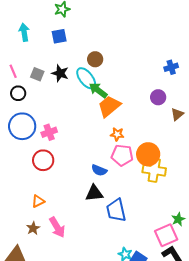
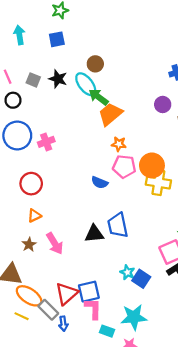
red circle: (43, 160) -> (31, 184), moved
black triangle: (94, 193) -> (94, 234), moved

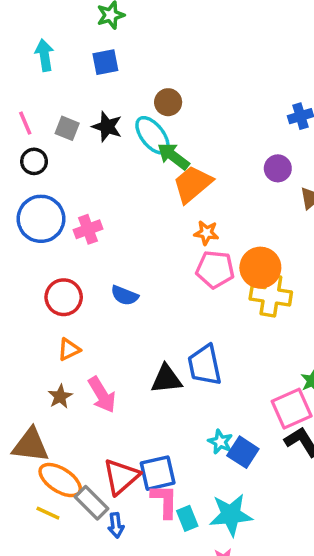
blue semicircle: (100, 183) -> (125, 295), moved
cyan rectangle: (107, 331) -> (187, 518), moved, turned 48

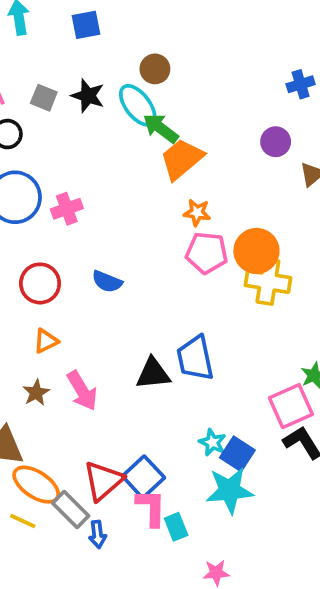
blue square: (158, 473) -> (143, 477), turned -30
cyan star: (231, 515) -> (230, 490), moved

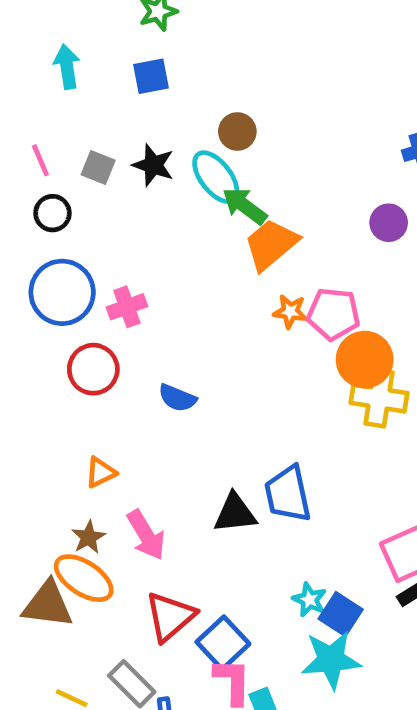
pink pentagon: (207, 253) -> (333, 314), moved
red circle: (40, 283) -> (93, 369), moved
red triangle: (103, 481) -> (170, 617), moved
orange ellipse: (36, 485) -> (84, 578), moved

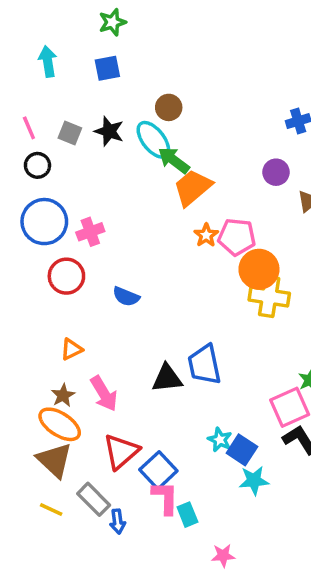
orange star: (290, 312) -> (206, 235), turned 30
brown triangle: (48, 604) -> (55, 460), moved, turned 36
cyan star: (331, 660) -> (254, 481), moved, size x0.7

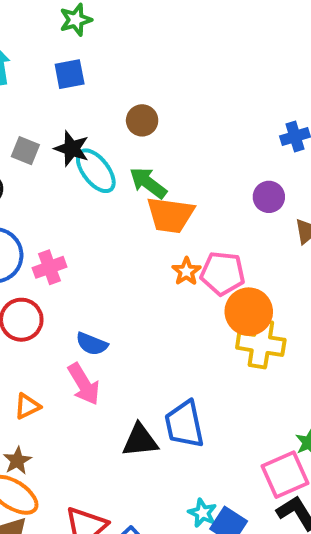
cyan ellipse: (153, 140) -> (96, 171), moved
orange trapezoid: (193, 188) -> (170, 215), turned -132
pink arrow: (104, 394) -> (84, 384), moved

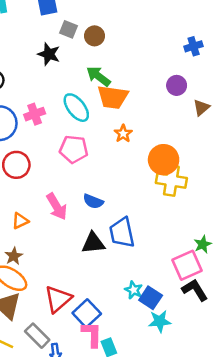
gray square: (25, 151) -> (68, 29), moved
cyan ellipse: (96, 171) -> (76, 108), moved
pink cross: (49, 267) -> (35, 114), moved
pink pentagon: (223, 273) -> (74, 149), moved
blue semicircle: (92, 344) -> (93, 201), moved

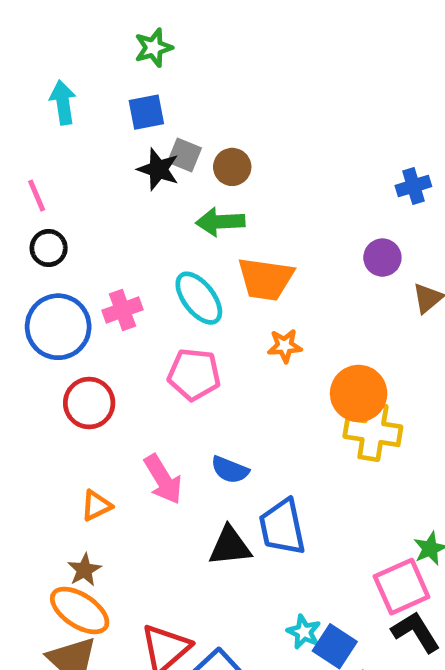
black star: (49, 54) -> (158, 169), moved
green arrow: (98, 76) -> (220, 222), moved, turned -40
orange star: (123, 134) -> (285, 346), turned 30

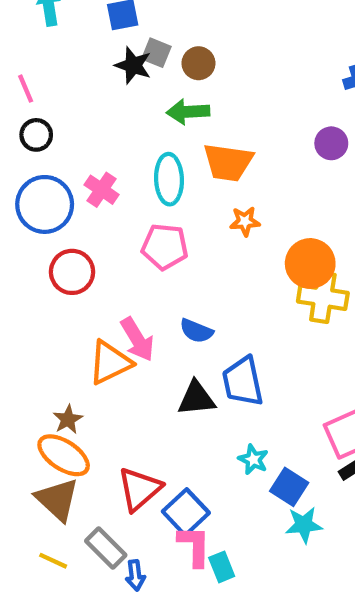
cyan ellipse: (199, 298) -> (169, 179), turned 36
pink cross: (123, 310) -> (102, 190), turned -36
orange triangle: (96, 506) -> (110, 363), moved, size x1.6
cyan star: (304, 632) -> (253, 459), moved

